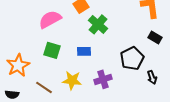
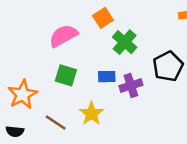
black pentagon: (132, 58) -> (168, 66), moved
purple cross: (103, 79) -> (131, 86), moved
yellow star: (72, 80) -> (91, 114), turned 30

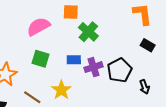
orange square: (103, 18) -> (71, 12), turned 35
black pentagon: (168, 66) -> (120, 70), moved

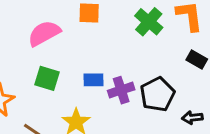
green cross: (88, 32) -> (149, 22), moved
black arrow: (144, 87) -> (192, 118), turned 104

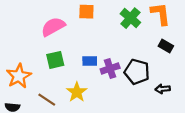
green square: (47, 78) -> (55, 60), turned -30
black pentagon: (157, 94) -> (137, 72), turned -30

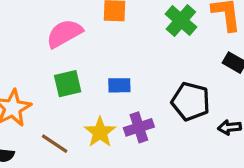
purple cross: (110, 69) -> (139, 127), moved

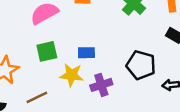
yellow star: (100, 132) -> (72, 75), moved, turned -30
brown line: (55, 144) -> (37, 97), turned -60

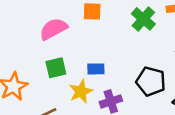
yellow star: (72, 75) -> (81, 91), turned -30

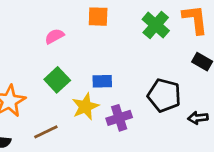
pink semicircle: (53, 29) -> (54, 36), size x0.6
green square: (56, 68) -> (57, 80), turned -30

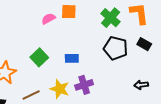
pink semicircle: (54, 36) -> (48, 19), moved
black pentagon: (164, 95) -> (116, 48), moved
yellow star: (85, 107) -> (60, 89), moved, turned -30

